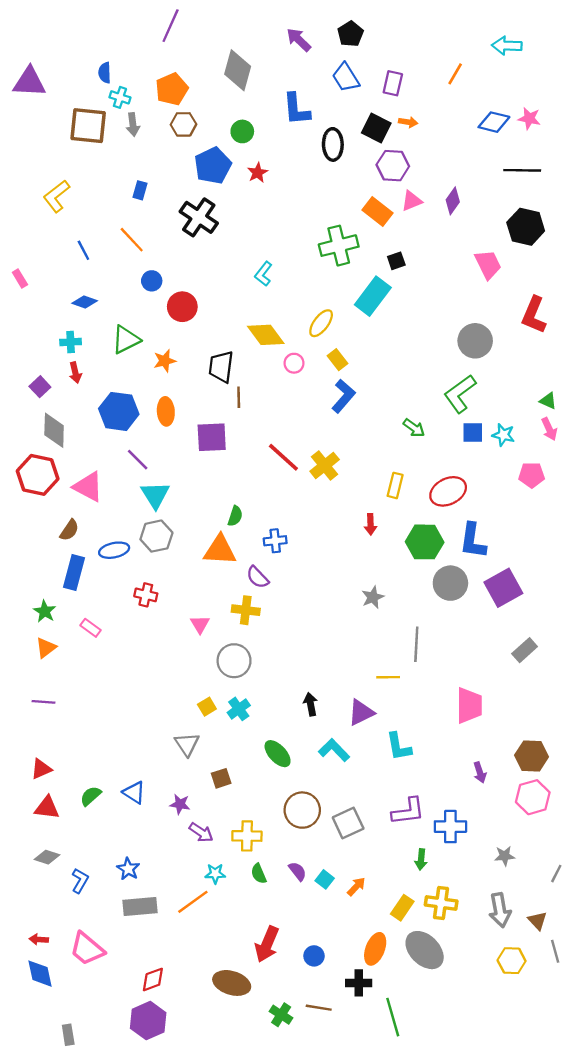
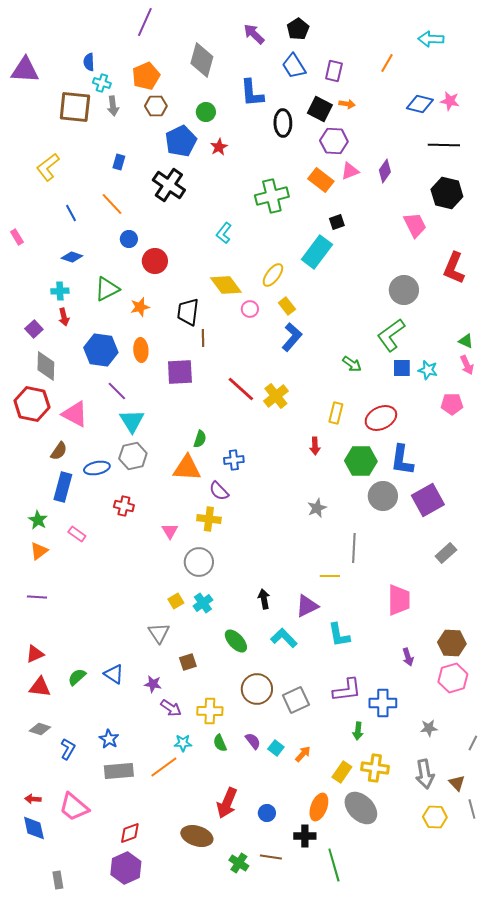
green cross: (339, 246) -> (272, 196), moved

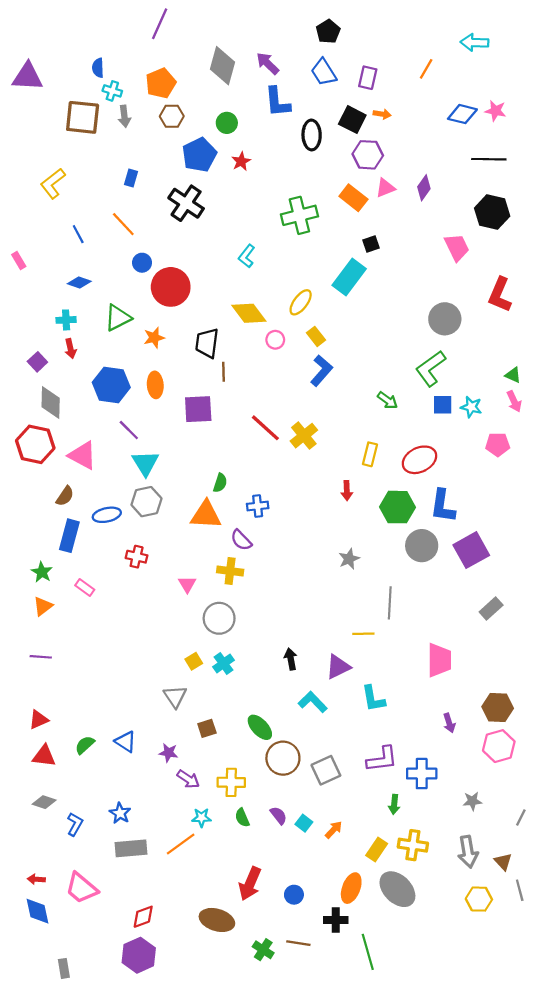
purple arrow: (254, 34) -> (268, 63), moved
red circle: (155, 261) -> (171, 287), size x1.4
green ellipse: (236, 641) -> (260, 727), moved

